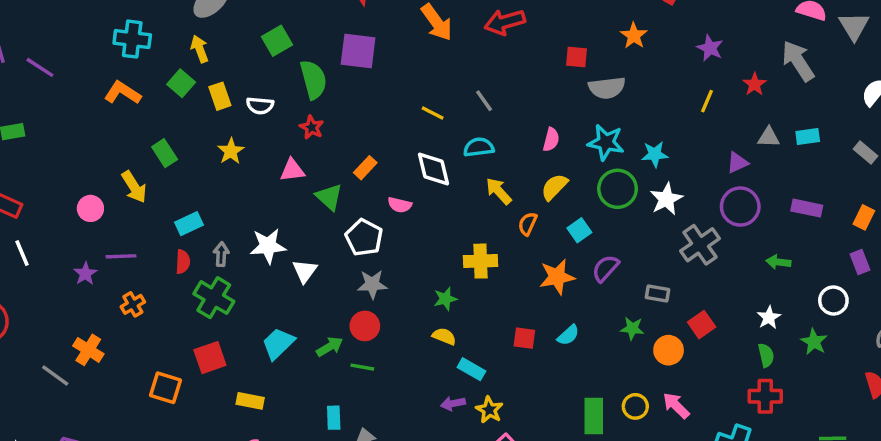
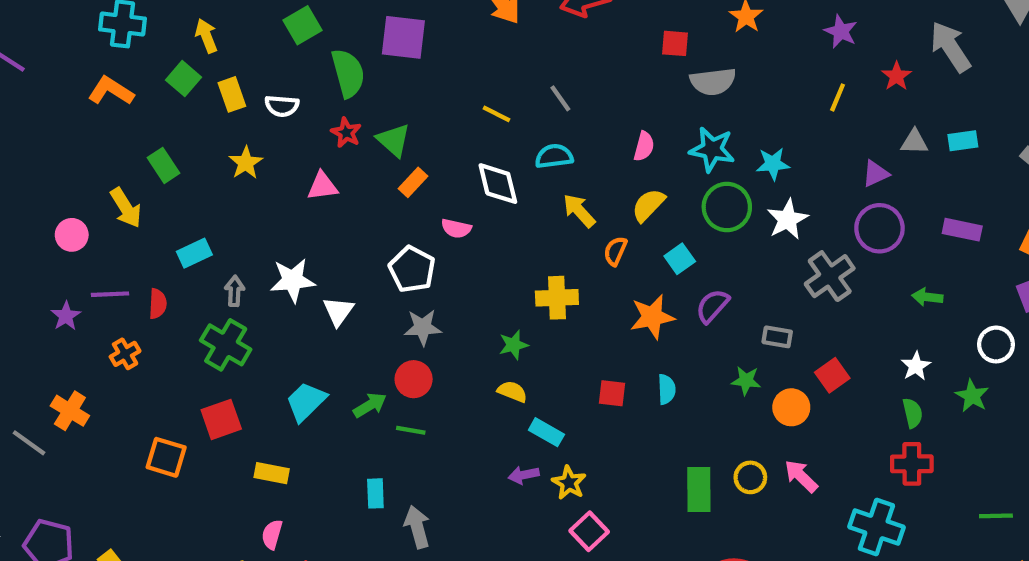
green triangle: (329, 197) -> (394, 140), moved
red semicircle: (183, 262) -> (158, 304), moved
cyan semicircle: (568, 335) -> (667, 389), turned -50

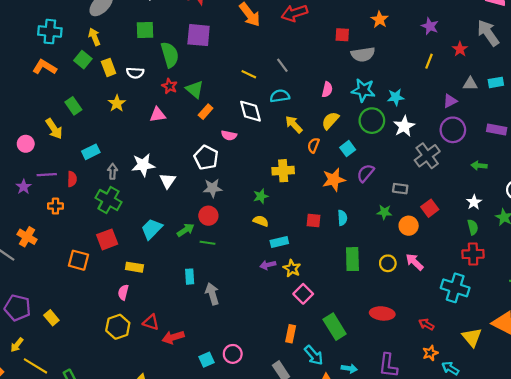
green square: (303, 25) -> (145, 30), turned 30
orange cross: (125, 354) -> (55, 206), turned 32
cyan rectangle: (546, 432) -> (279, 242), turned -42
green rectangle: (699, 489) -> (352, 259), moved
pink semicircle: (272, 534) -> (123, 292), moved

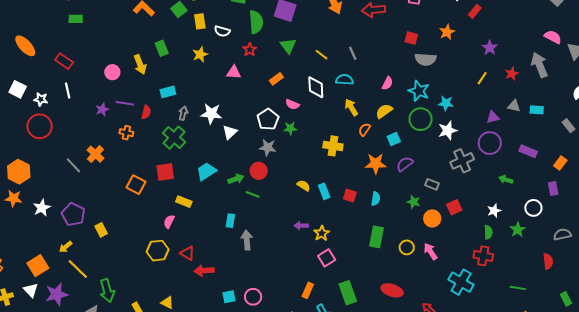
green triangle: (195, 89) -> (288, 46), moved
green star: (261, 196) -> (290, 128), moved
cyan rectangle: (279, 242) -> (324, 191), moved, turned 70

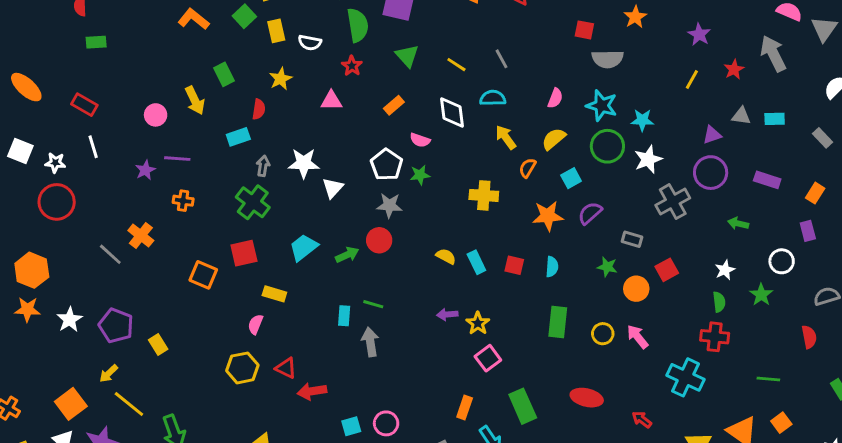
red semicircle: (146, 112) -> (259, 109), moved
green line: (253, 194) -> (373, 304), moved

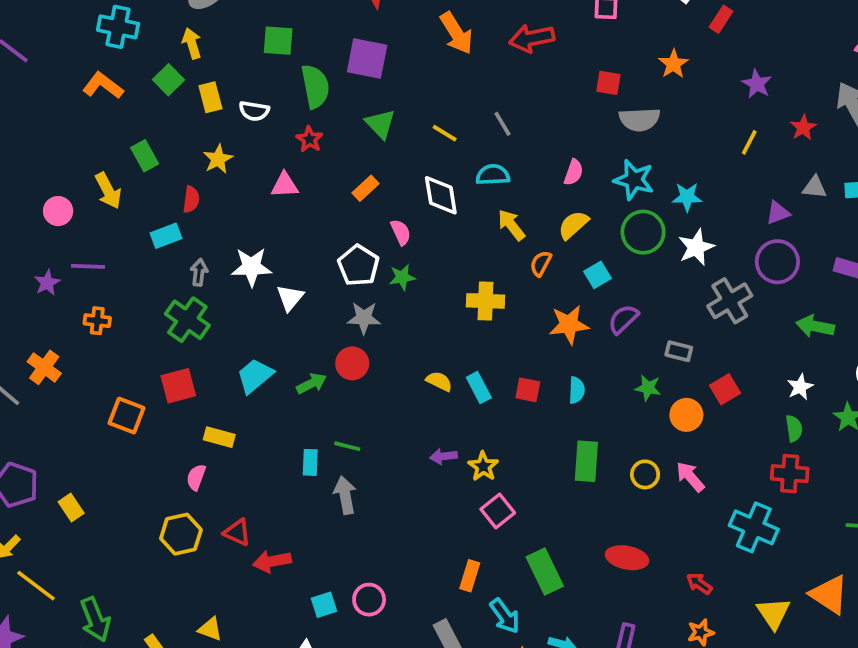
pink semicircle: (420, 140) -> (401, 232), turned -132
green arrow: (738, 223) -> (815, 326), size x1.4

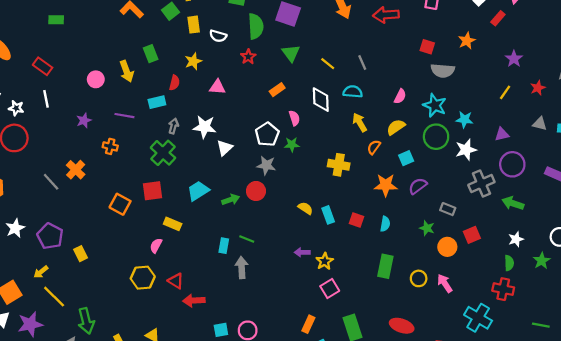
pink triangle: (285, 185) -> (217, 87), moved
purple triangle: (778, 213) -> (502, 134), moved
purple line: (88, 266) -> (124, 116), moved
green arrow: (815, 326) -> (513, 203), moved

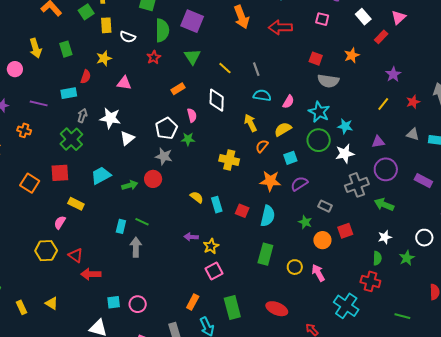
yellow arrow: (127, 71) -> (36, 48), moved
cyan semicircle: (353, 92) -> (262, 95), moved
cyan semicircle: (385, 224) -> (268, 216), size x1.5

